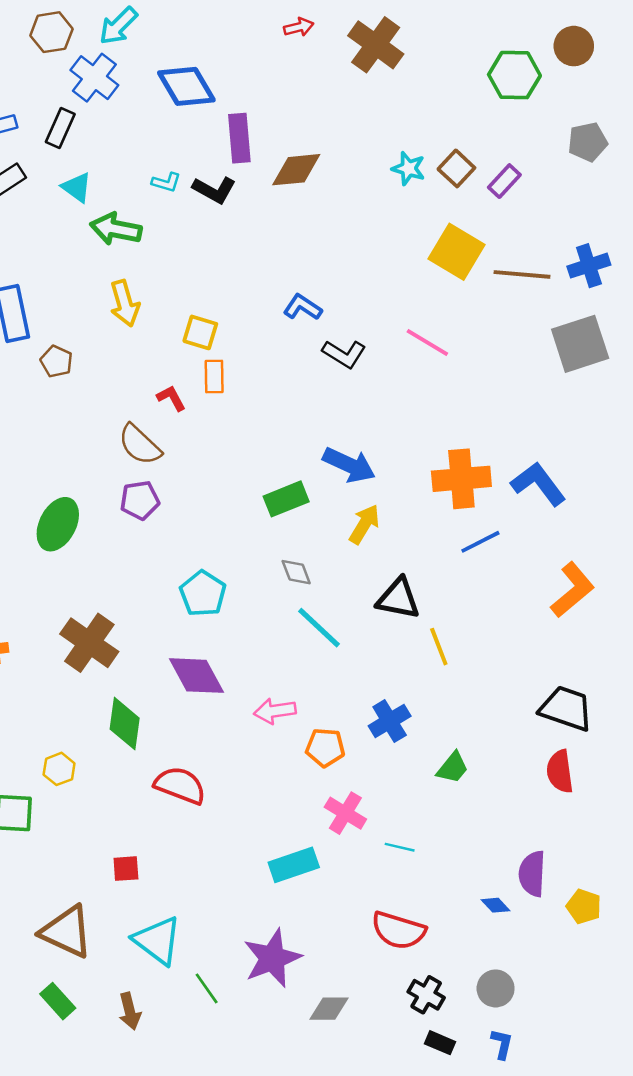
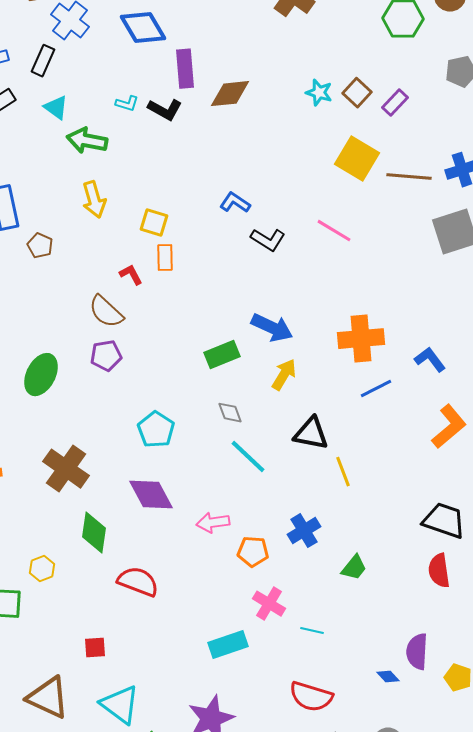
blue L-shape: (538, 484) -> (430, 360), moved, size x0.7

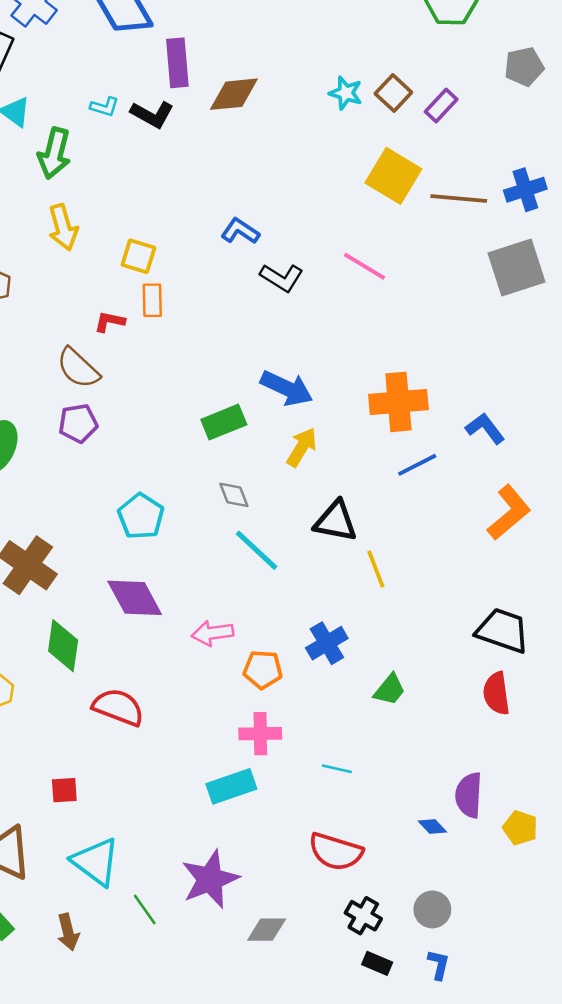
green arrow: (87, 141) -> (54, 153), turned -87
red L-shape: (131, 275) -> (110, 322), turned -50
pink cross: (269, 604) -> (260, 734), moved, turned -32

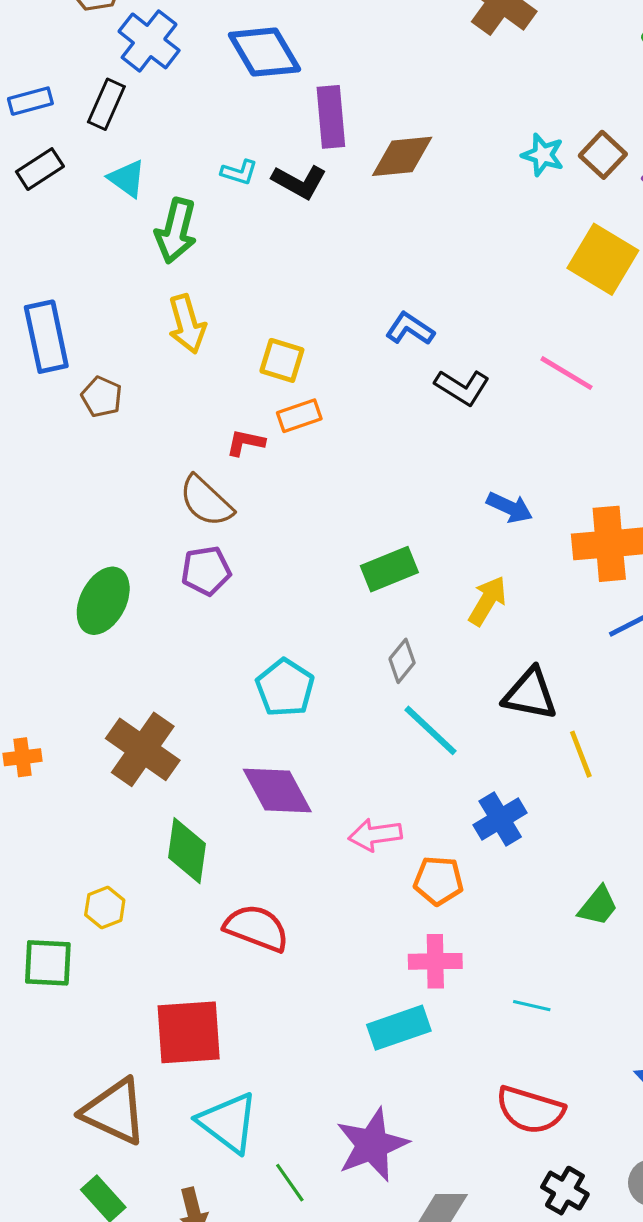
orange rectangle: (152, 300) -> (299, 416), turned 72
blue arrow: (287, 388) -> (510, 507), moved, size x0.7
gray diamond: (234, 495) -> (402, 661), turned 60
blue cross: (327, 643) -> (500, 819), moved
red square: (64, 790) -> (189, 1032), size x2.0

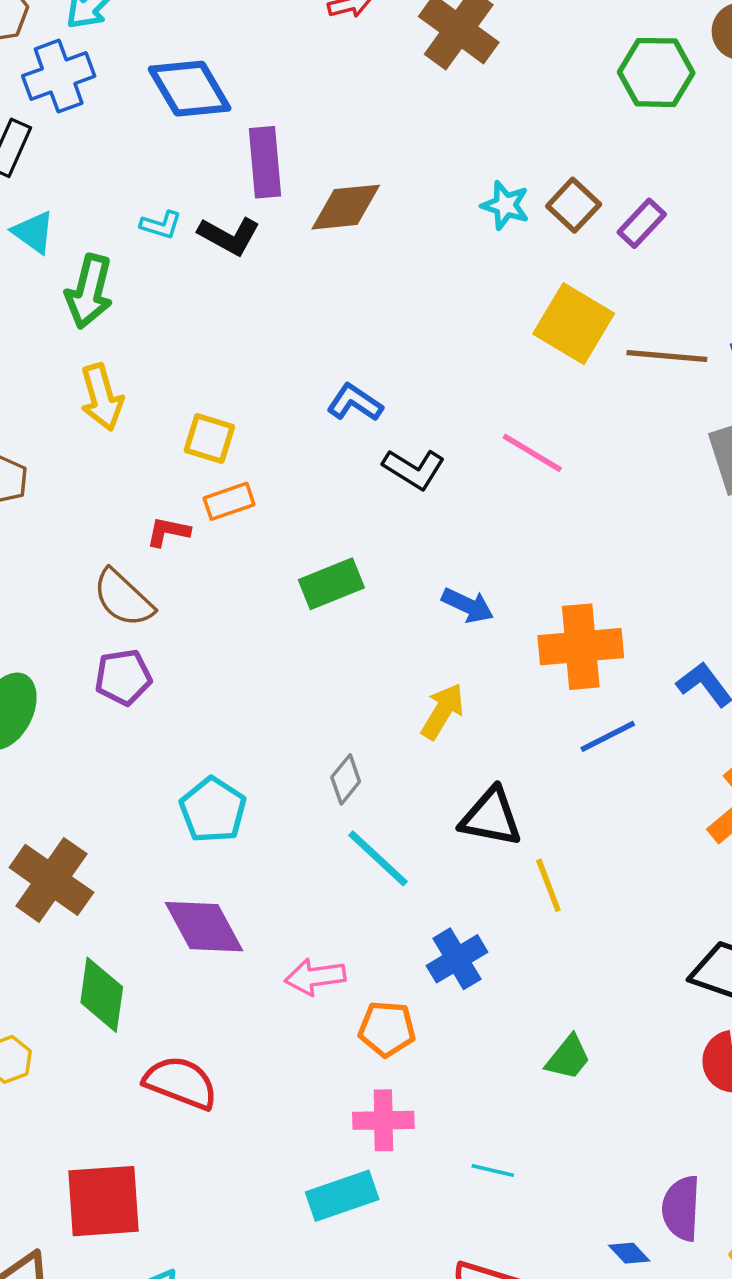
blue cross: (149, 41) -> (59, 76), turned 32
green rectangle: (389, 569) -> (331, 584), moved

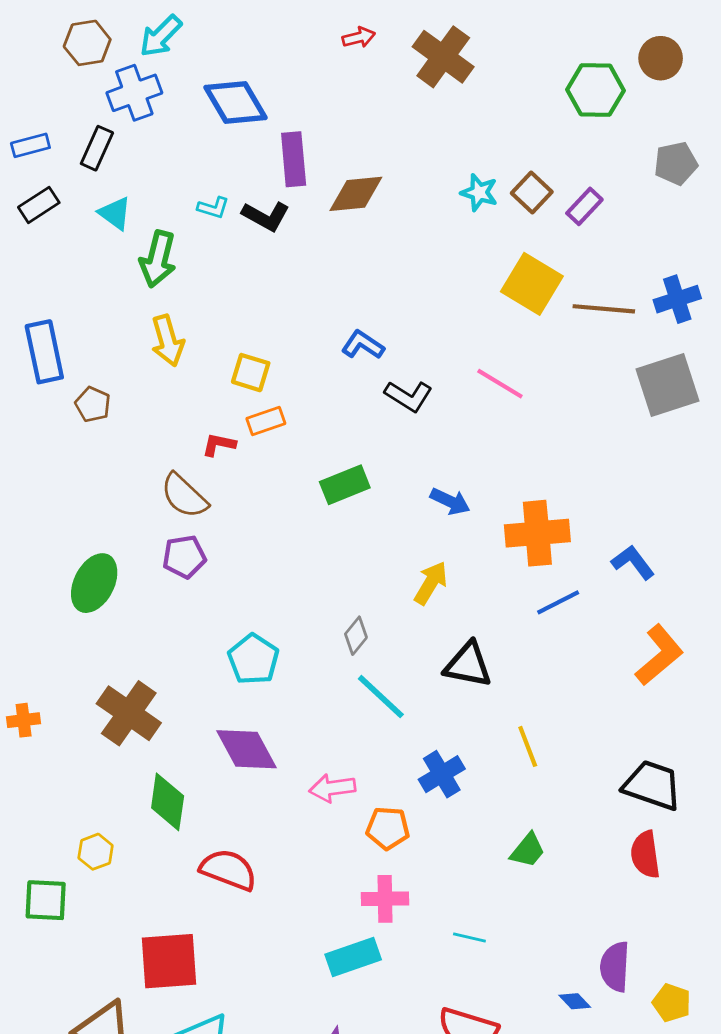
yellow line: (548, 885) -> (528, 746), moved

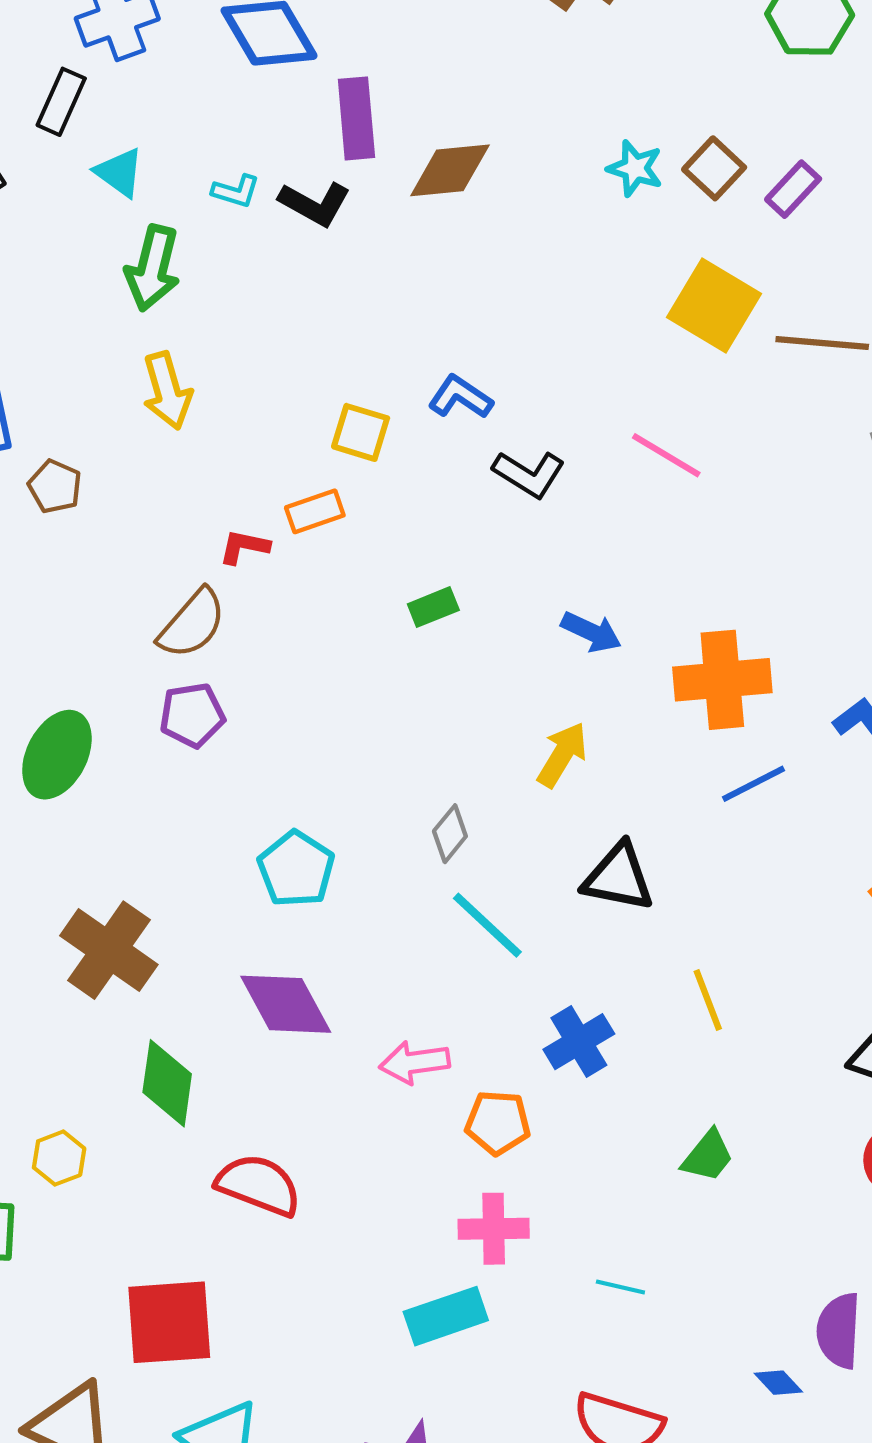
cyan triangle: (115, 213) -> (119, 172), moved
yellow square: (251, 373) -> (361, 432), moved
green rectangle: (345, 485) -> (433, 607), size x0.7
brown semicircle: (184, 496) -> (192, 624), turned -92

